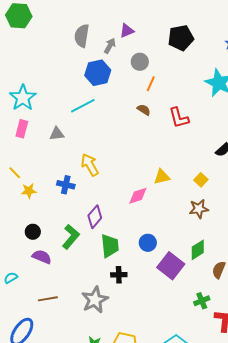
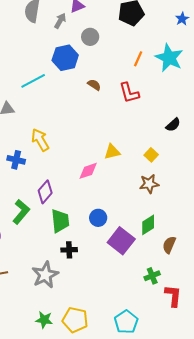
blue hexagon: (98, 73) -> (65, 58), moved
orange line: (151, 84) -> (138, 59), moved

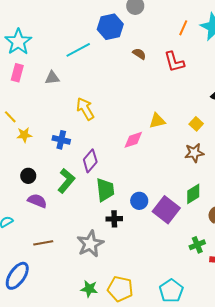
blue cross: (16, 160) -> (61, 140), moved
blue circle: (98, 218) -> (139, 201), moved

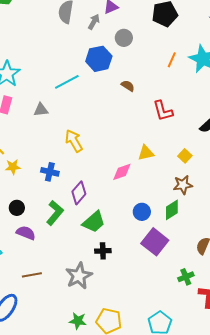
red L-shape: (174, 62) -> (163, 111), moved
green trapezoid: (105, 190) -> (94, 222), turned 55
green diamond: (193, 194) -> (172, 210), moved
blue circle: (139, 201) -> (142, 212), moved

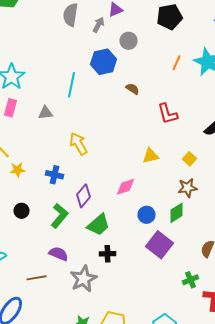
cyan line: (67, 82) -> (72, 85), turned -50
pink diamond: (122, 172) -> (126, 187), moved
purple semicircle: (26, 233) -> (58, 254), moved

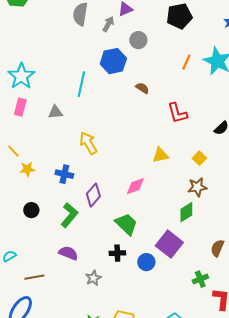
blue circle: (146, 215) -> (146, 262), moved
green trapezoid: (98, 225) -> (126, 224), moved, turned -95
brown line: (36, 278) -> (34, 277), moved
gray star: (84, 279) -> (93, 278), size x0.6

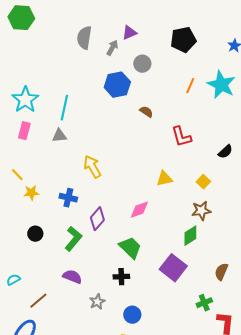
cyan line: (81, 84) -> (64, 108), moved
blue circle: (146, 262) -> (132, 315), moved
brown line: (34, 277) -> (38, 301), turned -30

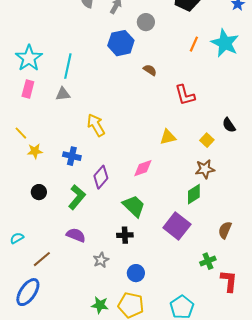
black semicircle: (225, 152) -> (229, 125), moved, turned 98

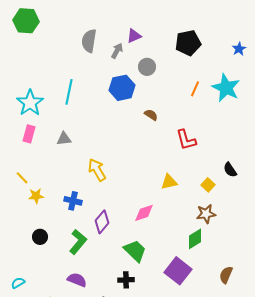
cyan line: (68, 66) -> (69, 92), moved

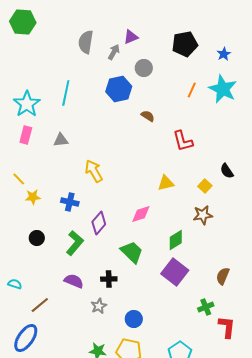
blue star: (239, 49) -> (224, 54), moved
green diamond: (195, 239) -> (176, 240), moved
black cross: (126, 280) -> (109, 279), moved
cyan semicircle: (18, 283) -> (15, 284), turned 48

